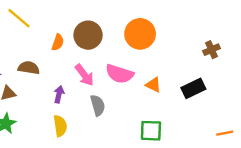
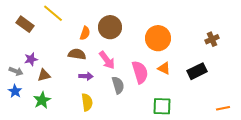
orange circle: (140, 34) -> (158, 38), moved
brown semicircle: (29, 68) -> (77, 54), moved
pink semicircle: (119, 74) -> (140, 72), moved, turned -125
purple arrow: (59, 94) -> (86, 76), turned 80

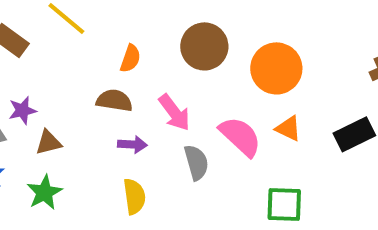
brown circle: (110, 27) -> (204, 46), moved
pink semicircle: (140, 72) -> (240, 136), turned -30

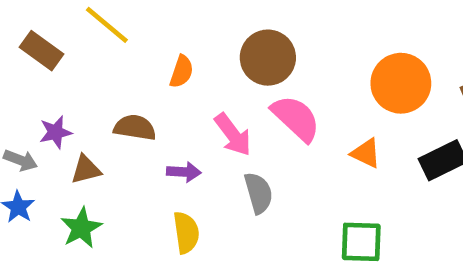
orange circle: (276, 68) -> (401, 83), moved
brown semicircle: (114, 100) -> (135, 128), moved
pink semicircle: (240, 136) -> (296, 118), moved

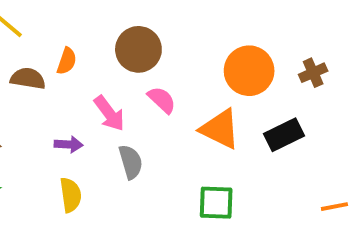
pink semicircle: (296, 118) -> (162, 100), size x0.7
brown semicircle: (135, 128) -> (28, 78), moved
orange triangle: (366, 153) -> (220, 129), size x1.6

